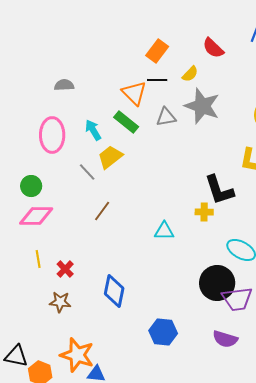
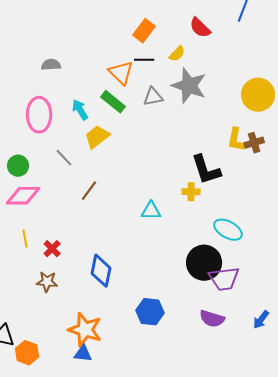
gray line: (87, 172) -> (64, 158), moved
orange star: (77, 355) -> (85, 330), moved

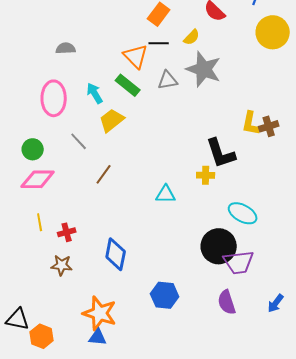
yellow circle: (258, 95) -> (273, 32), moved
red cross: (52, 249) -> (67, 232), turned 30
purple semicircle: (212, 319) -> (227, 302), turned 55

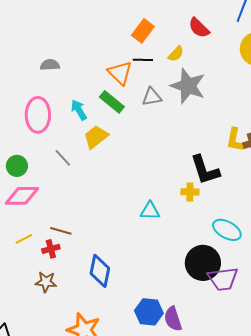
brown line: (104, 174) -> (61, 231), moved, turned 70
yellow line: (40, 222) -> (24, 239), turned 72
purple semicircle: (227, 302) -> (173, 319), moved

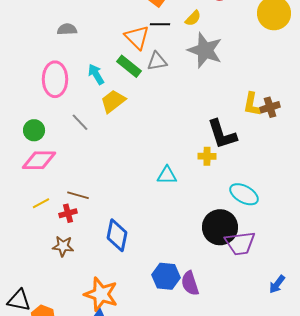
gray triangle: (152, 97) -> (157, 61), moved

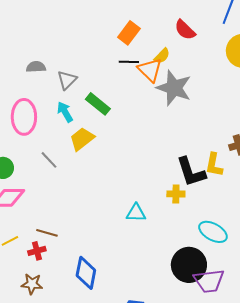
orange triangle: (137, 37) -> (150, 70), moved
gray triangle: (157, 61) -> (67, 80), moved, turned -35
yellow L-shape: (252, 104) -> (214, 165), moved

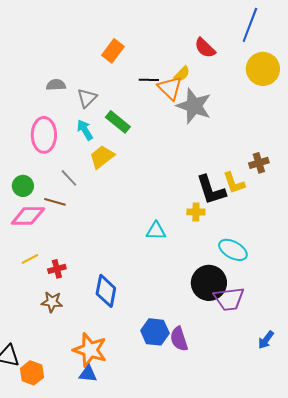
orange rectangle: (129, 33) -> (113, 51), moved
yellow L-shape: (214, 165) -> (234, 183), turned -30
brown line: (47, 233) -> (55, 202), moved

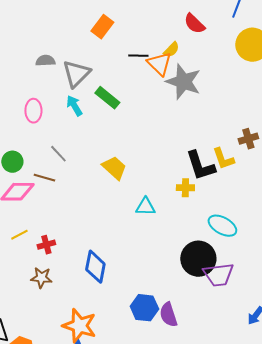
gray triangle: (87, 98) -> (76, 74), size x1.4
pink ellipse: (44, 135) -> (33, 111), size x0.7
yellow trapezoid: (102, 157) -> (114, 168), moved, turned 80

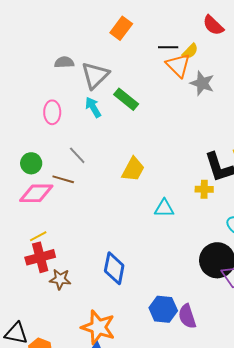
black line: (138, 56) -> (168, 47), moved
gray star: (183, 82) -> (202, 83), size x0.7
yellow trapezoid: (114, 168) -> (133, 169), turned 76
red cross: (46, 245) -> (40, 257), moved, size x1.6

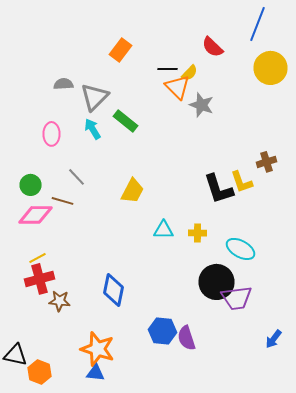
yellow cross: (204, 189) -> (198, 233), moved

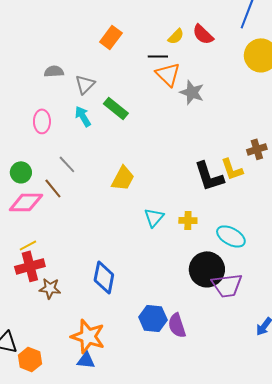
yellow semicircle: (190, 73) -> (176, 36), moved
gray triangle: (94, 97) -> (85, 84), size x0.7
brown line: (62, 201) -> (53, 188), turned 35
cyan triangle: (164, 230) -> (154, 217), turned -50

